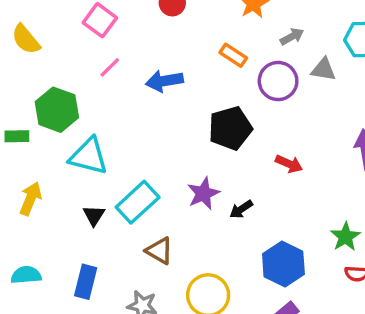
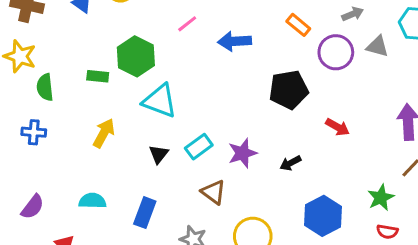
purple star: (203, 193) -> (243, 153), moved
cyan rectangle: (138, 202) -> (199, 147), size x0.7

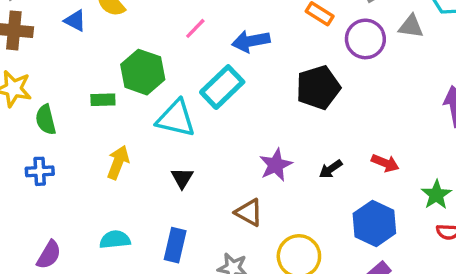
red arrow: (338, 127) -> (385, 163), moved
cyan rectangle: (199, 147) -> (222, 87), moved, size x1.4

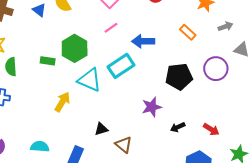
purple circle: (365, 39) -> (216, 69), moved
yellow arrow: (118, 162) -> (62, 102), moved
purple star: (276, 165) -> (152, 107), moved
black triangle: (182, 178) -> (101, 129), moved, turned 32

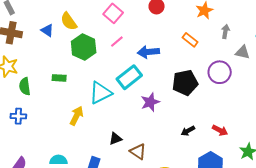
gray arrow: (225, 26) -> (225, 31), turned -56
green hexagon: (75, 48) -> (84, 47), moved
cyan triangle: (90, 80) -> (101, 93), turned -45
purple star: (152, 107) -> (150, 102), moved

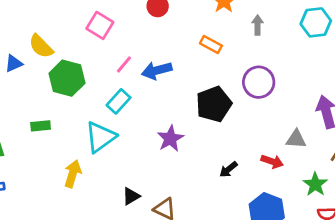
blue triangle: (47, 30) -> (14, 63), turned -48
pink line: (117, 42) -> (124, 64), moved
gray triangle: (243, 52) -> (296, 139), moved
cyan rectangle: (129, 77) -> (119, 101), moved, size x0.7

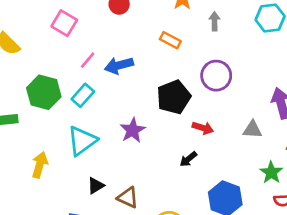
green hexagon: (67, 78) -> (44, 92), moved
cyan triangle: (100, 137) -> (82, 141), moved
red arrow: (272, 161) -> (203, 128), moved

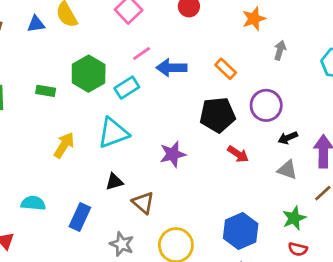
orange rectangle: (170, 40) -> (226, 69), moved
purple star: (133, 130) -> (173, 154), moved
black arrow: (188, 159) -> (288, 138), moved

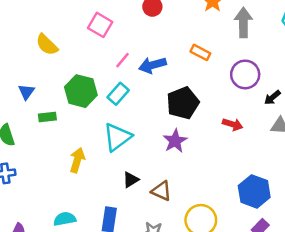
blue triangle: (36, 24) -> (26, 92), moved, turned -30
gray arrow: (280, 50) -> (243, 23), size x1.6
black pentagon: (217, 115) -> (183, 103), moved

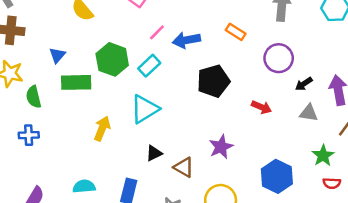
green rectangle: (47, 117) -> (76, 82), size x1.6
purple star: (175, 141) -> (221, 147), moved

